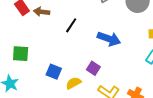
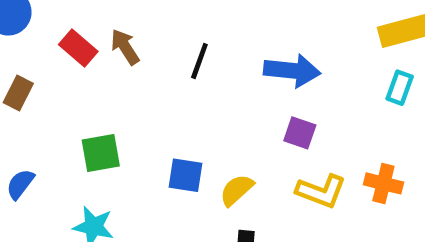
brown arrow: (42, 12) -> (125, 47), turned 63
purple square: (93, 68) -> (300, 133), moved

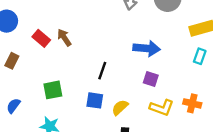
black line: (199, 61) -> (102, 71), moved

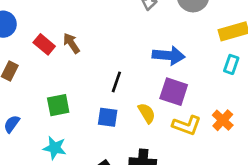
purple square: (151, 79) -> (174, 92), size x1.5
orange cross: (192, 103) -> (223, 120), turned 30
yellow semicircle: (120, 107) -> (147, 113), moved, turned 102

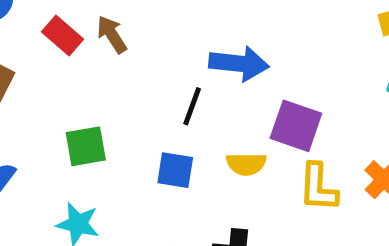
blue arrow: (169, 55) -> (239, 64), moved
yellow semicircle: (147, 113) -> (246, 164), turned 120
yellow L-shape: (187, 125) -> (318, 187), turned 72

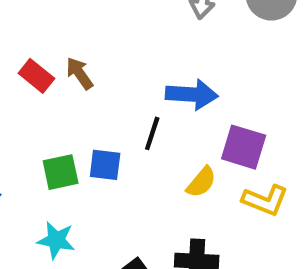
yellow semicircle: (246, 164) -> (201, 182), turned -48
blue square: (175, 170) -> (105, 165), moved
yellow L-shape: (318, 187) -> (265, 200), turned -69

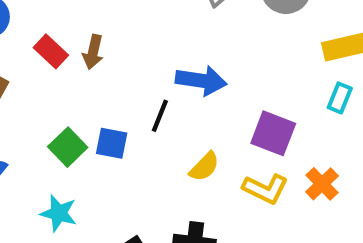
brown arrow: (80, 73) -> (93, 52), turned -136
purple square: (244, 147) -> (273, 133), moved
green square: (61, 172) -> (68, 147), turned -36

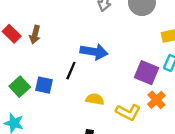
purple square: (273, 133) -> (147, 73), moved
yellow semicircle: (204, 167) -> (95, 99), turned -126
orange cross: (322, 184) -> (156, 100), moved

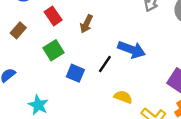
brown arrow: (35, 35) -> (86, 24), moved
green square: (20, 87) -> (53, 50), moved

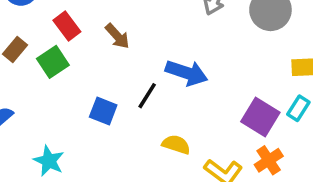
brown arrow: (86, 24) -> (117, 36), turned -66
green square: (53, 50) -> (53, 62), moved

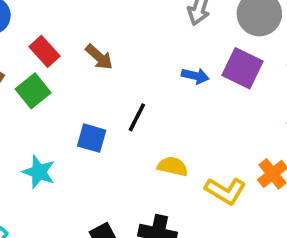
blue arrow: (187, 73) -> (195, 76), moved, size x0.6
purple square: (260, 117) -> (242, 68), moved
cyan star: (49, 161) -> (39, 172), moved

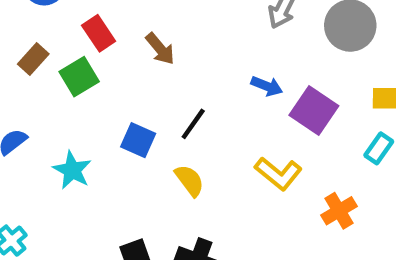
purple square: (242, 68) -> (314, 110), moved
yellow semicircle: (173, 166) -> (189, 180), moved, turned 32
yellow L-shape: (225, 191) -> (278, 173), moved

